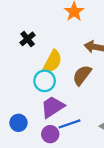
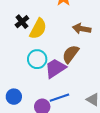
yellow semicircle: (52, 62) -> (38, 29), moved
purple trapezoid: (52, 107) -> (55, 68), moved

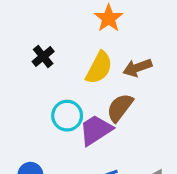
yellow semicircle: (38, 29) -> (99, 68), moved
brown arrow: (82, 29) -> (137, 68), turned -30

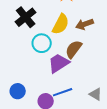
black cross: (43, 57) -> (26, 17), size x1.5
cyan circle: (67, 116) -> (42, 43), moved

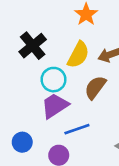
purple trapezoid: (59, 63) -> (55, 106), moved
blue line: (63, 92) -> (77, 129), moved

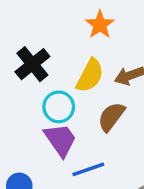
purple trapezoid: (55, 106) -> (60, 140), turned 88

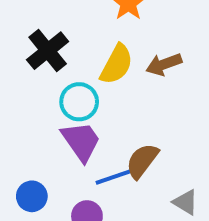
brown semicircle: (111, 117) -> (142, 161), moved

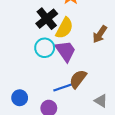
black cross: (48, 51) -> (47, 19), moved
brown arrow: (164, 64) -> (100, 34), moved, turned -36
purple trapezoid: (81, 141) -> (65, 51), moved

